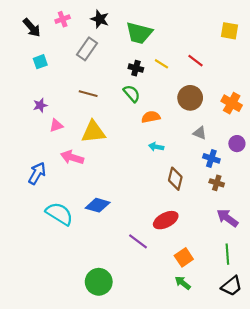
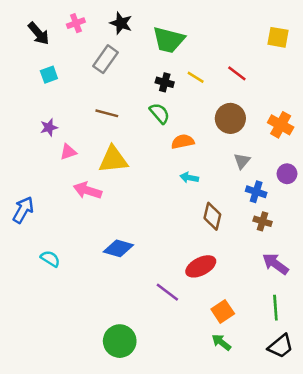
gray triangle: (200, 133) -> (242, 161), turned 48
blue arrow: (37, 173) -> (23, 210), moved
cyan semicircle: (59, 214) -> (50, 259), moved, size x0.6

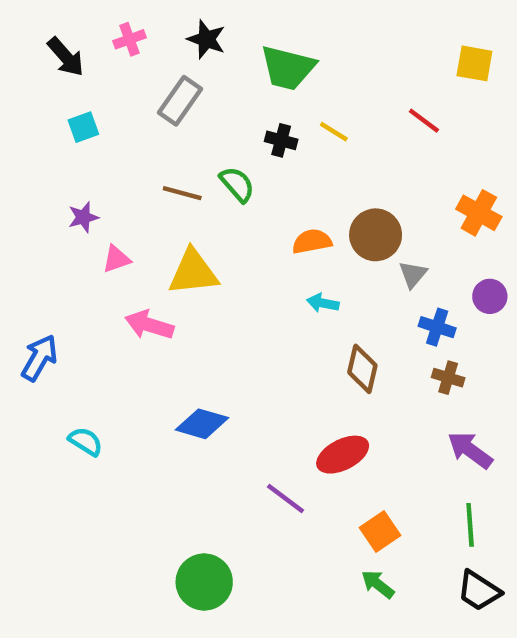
red line: (237, 73) -> (424, 121), moved
green semicircle: (160, 113) -> (237, 184), moved
brown circle: (230, 118) -> (376, 235), moved
black trapezoid: (281, 346) -> (479, 591), turned 72

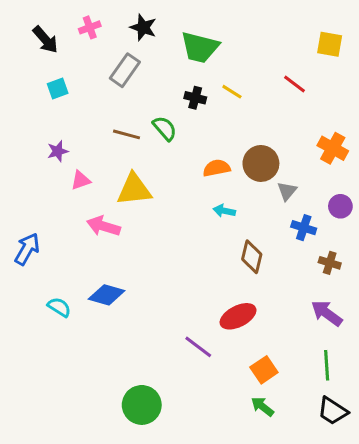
brown cross: (448, 378) -> (330, 263), moved
blue diamond: (202, 424) -> (107, 295), moved

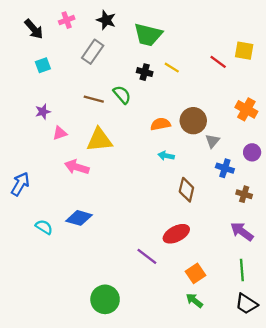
yellow square: (330, 44) -> (244, 51), moved

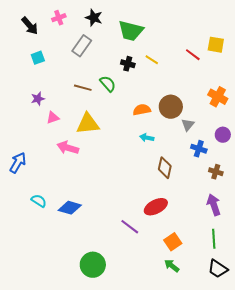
blue diamond: (79, 218) -> (70, 208), moved
purple arrow: (242, 232) -> (214, 205), turned 35

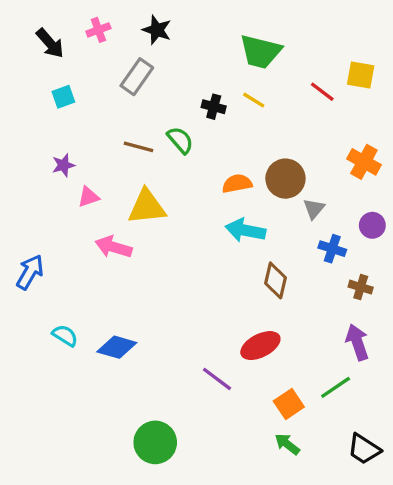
green trapezoid: (131, 31) -> (260, 52), moved
cyan arrow: (147, 138) -> (245, 230), size x1.6
green line: (214, 239) -> (336, 387), moved, turned 60

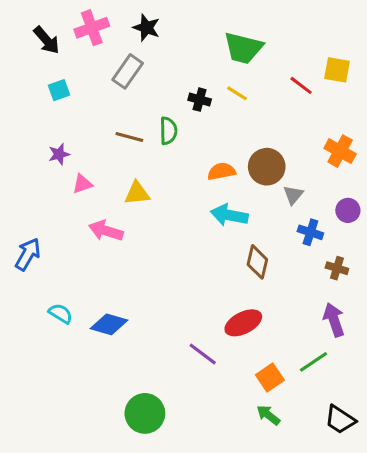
pink cross: (98, 30) -> (92, 28), size x1.5
green semicircle: (180, 140) -> (168, 131), turned 40
yellow triangle: (147, 207) -> (137, 193), size x0.7

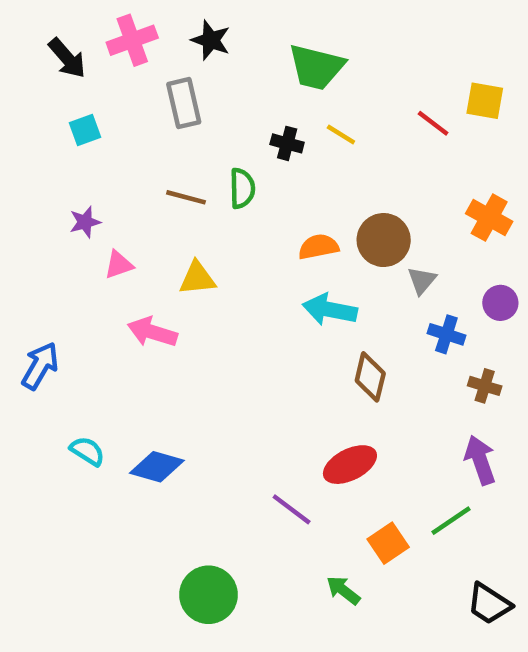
green trapezoid: (243, 48) -> (316, 67), moved
gray rectangle: (128, 71) -> (184, 103), turned -48
green arrow: (268, 415) -> (343, 590), moved

